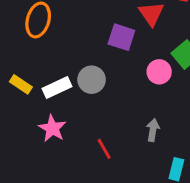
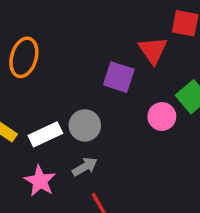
gray arrow: (153, 130) -> (85, 167), moved, turned 50

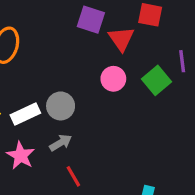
purple square: (119, 77) -> (91, 20), moved
pink circle: (162, 116) -> (113, 79), moved

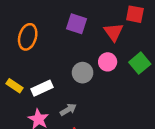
purple square: (91, 20) -> (77, 24), moved
gray circle: (61, 106) -> (83, 73), moved

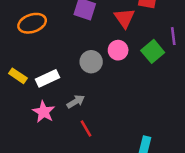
orange ellipse: (28, 37) -> (32, 23), turned 55

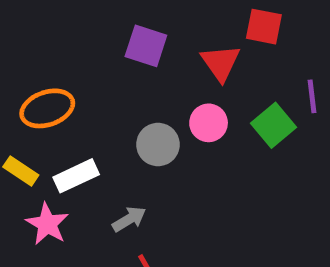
orange ellipse: (32, 23) -> (47, 108), moved
pink star: (44, 112) -> (47, 224), moved

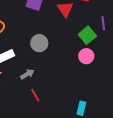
pink circle: (209, 123) -> (86, 56), moved

